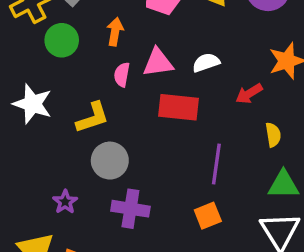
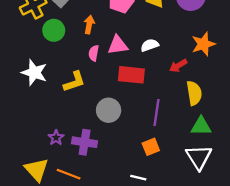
yellow semicircle: (273, 135) -> (194, 93), size x1.5
gray circle: (110, 161) -> (109, 110), moved
purple cross: (130, 209) -> (85, 142), moved

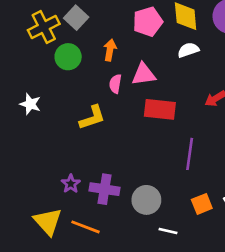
white semicircle: (150, 45) -> (188, 50), moved
white star: (34, 73) -> (30, 104), moved, size x0.7
gray circle: (109, 110) -> (146, 200), moved
orange square: (151, 147) -> (202, 204), moved

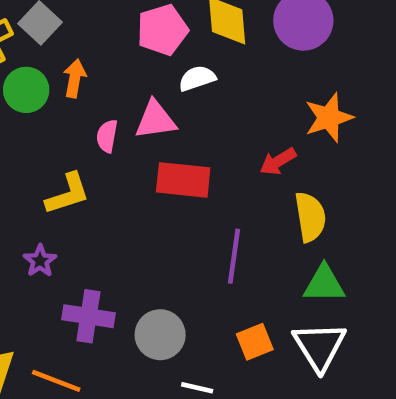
orange arrow: (110, 50) -> (75, 78), moved
white semicircle: (188, 50) -> (197, 78), moved
purple star: (71, 184) -> (40, 261), moved

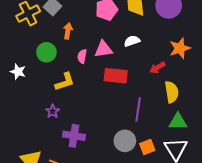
white semicircle: (197, 78) -> (132, 41), moved
green circle: (26, 90) -> (46, 52), moved
gray circle: (160, 335) -> (125, 141), moved

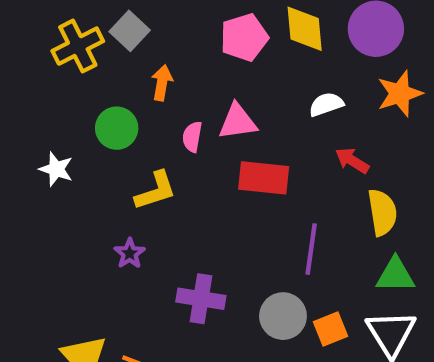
white semicircle: (132, 41) -> (326, 104), moved
orange star: (180, 48) -> (400, 94), moved
red arrow: (157, 68) -> (352, 161), turned 63
purple cross: (74, 136) -> (201, 299), moved

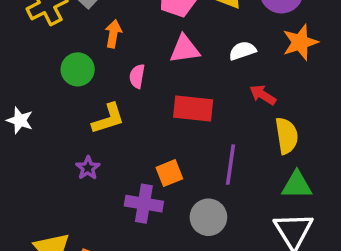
pink triangle: (238, 122) -> (185, 49), moved
white star: (56, 169) -> (20, 120), moved
orange square: (331, 329) -> (169, 173), moved

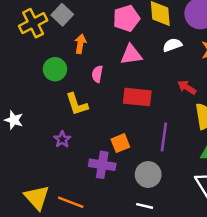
white semicircle: (242, 51) -> (172, 45), moved
yellow L-shape: (108, 119) -> (77, 104), turned 90
white star: (20, 120) -> (14, 120), moved

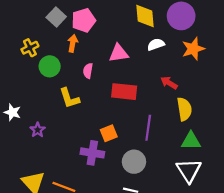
pink pentagon: (126, 18) -> (84, 20), moved
yellow cross: (33, 23) -> (30, 48), moved, size x0.7
purple star: (62, 139) -> (38, 130), moved

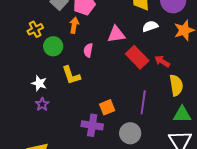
red rectangle: (124, 92) -> (137, 57), moved, turned 40
white star: (12, 112) -> (39, 83), moved

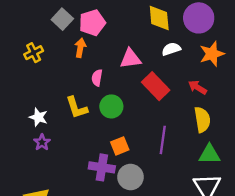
green circle: (53, 46) -> (111, 106), moved
red arrow: (162, 61) -> (197, 87), moved
gray circle: (130, 133) -> (131, 177), moved

